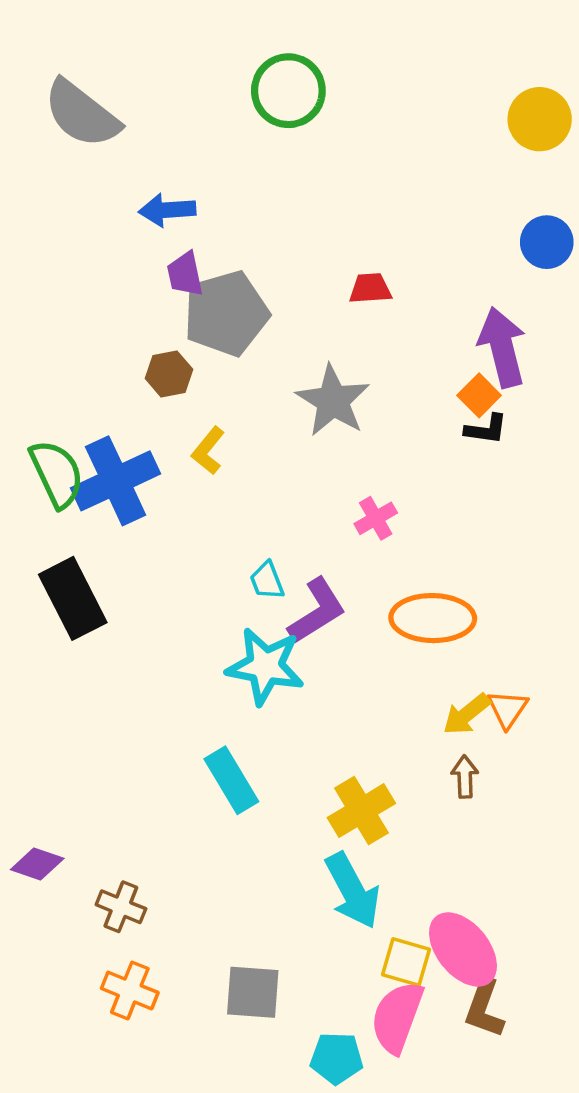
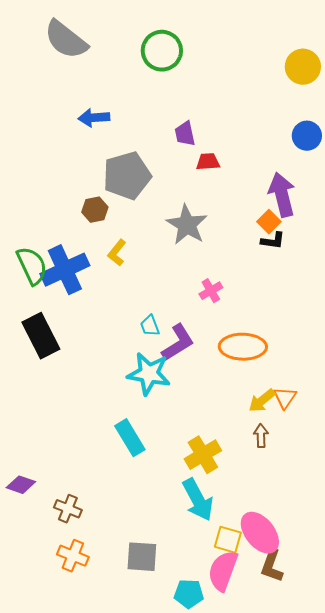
gray semicircle: (82, 114) -> (66, 40), moved
purple trapezoid: (185, 274) -> (185, 134), moved

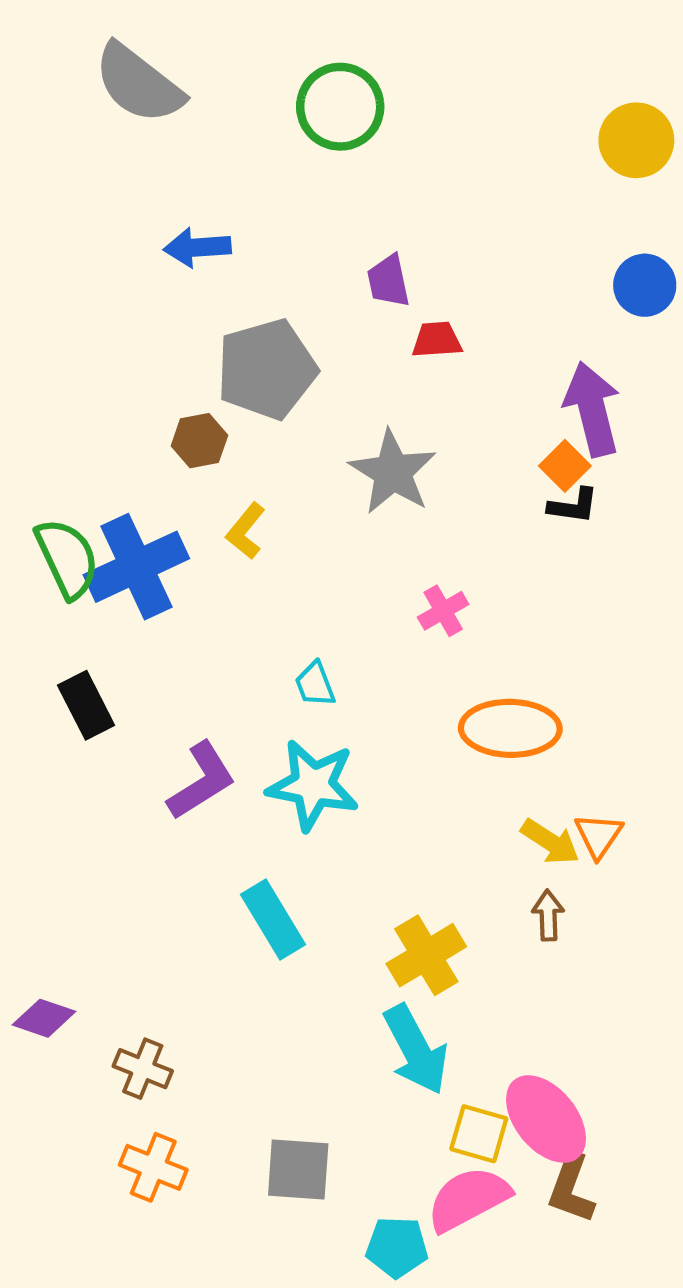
black rectangle: (41, 336) -> (86, 705), size x0.7
purple L-shape: (178, 343) -> (202, 781), moved
yellow arrow: (262, 401) -> (550, 842), turned -108
pink semicircle: (223, 571) -> (468, 1199), turned 42

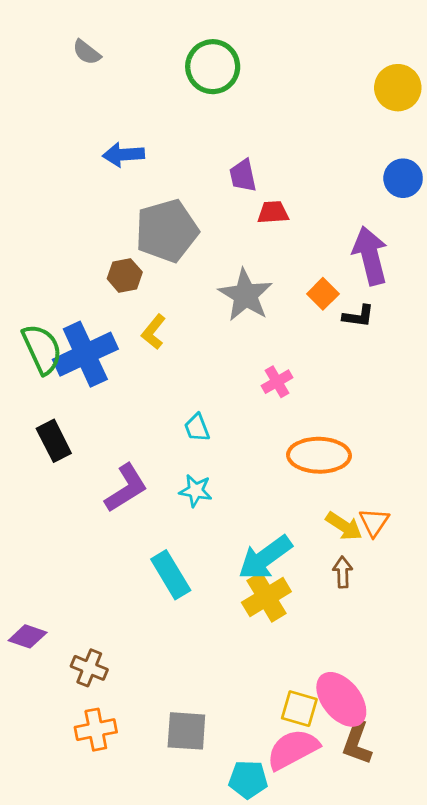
gray semicircle: (139, 84) -> (87, 52), size x0.5
orange square: (565, 466) -> (323, 294), moved
cyan star: (313, 785) -> (196, 491), size x0.6
cyan arrow: (416, 1050) -> (265, 558), moved, turned 82
orange cross: (153, 1167) -> (96, 730), turned -33

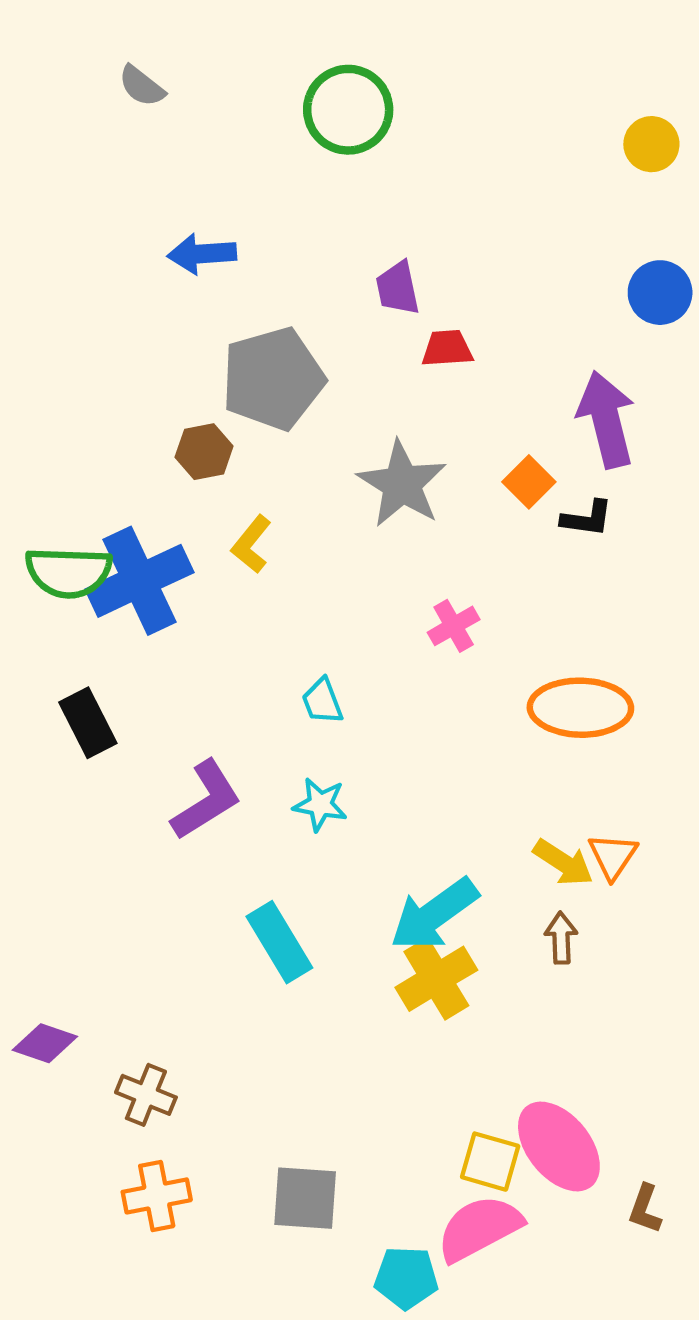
yellow circle: (398, 88) -> (651, 144), size x0.7
green semicircle: (42, 349) -> (69, 572), turned 117
orange ellipse: (319, 455) -> (580, 708), moved
brown L-shape: (357, 743) -> (645, 1209), moved, size x0.7

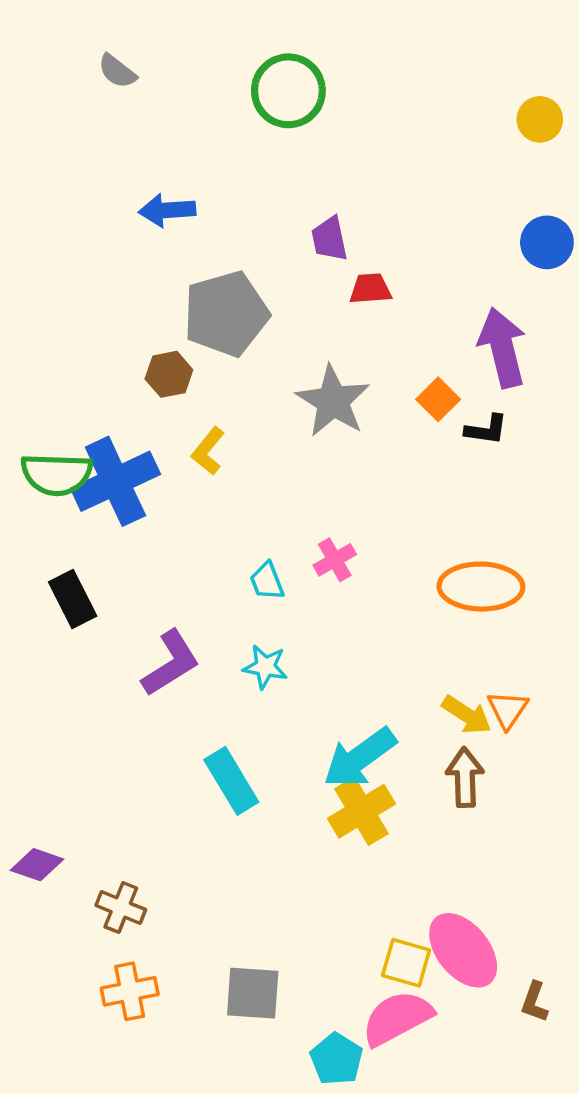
pink cross: (454, 626) -> (335, 560), moved
brown arrow: (561, 938) -> (465, 777), size x1.4
cyan pentagon: (406, 1278) -> (337, 1059), turned 30

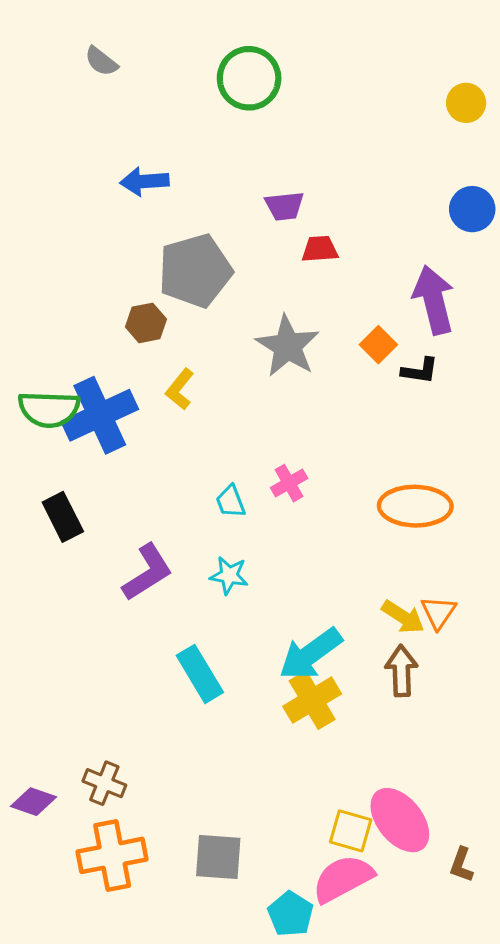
purple trapezoid: (329, 239) -> (284, 206), turned -84
purple diamond: (37, 865) -> (34, 802), moved
orange cross: (130, 991) -> (112, 855), size x1.4

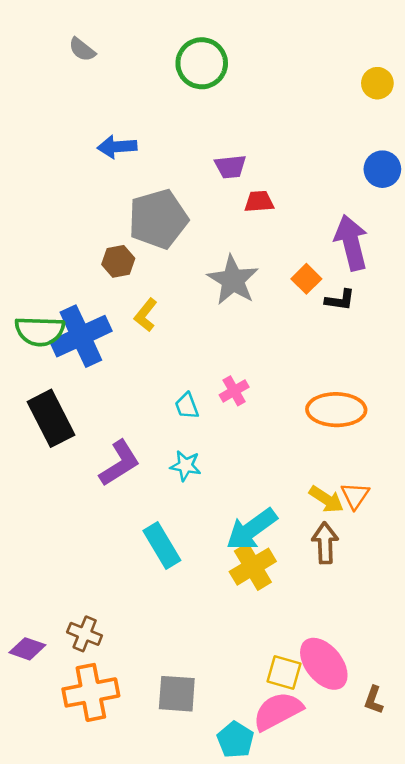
black rectangle: (63, 517) -> (51, 418), size x1.4

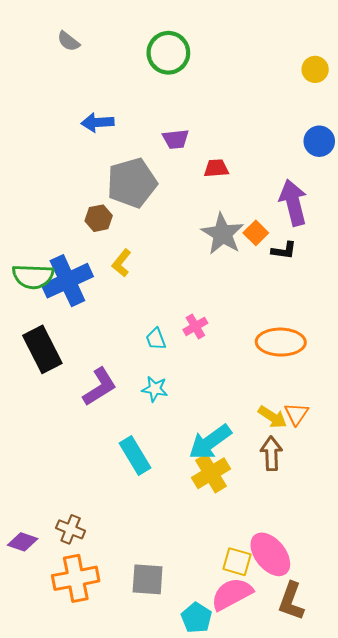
purple trapezoid: (230, 167) -> (176, 139), moved
gray star: (233, 280) -> (222, 234), moved
brown L-shape: (374, 700) -> (291, 601), moved, size x1.6

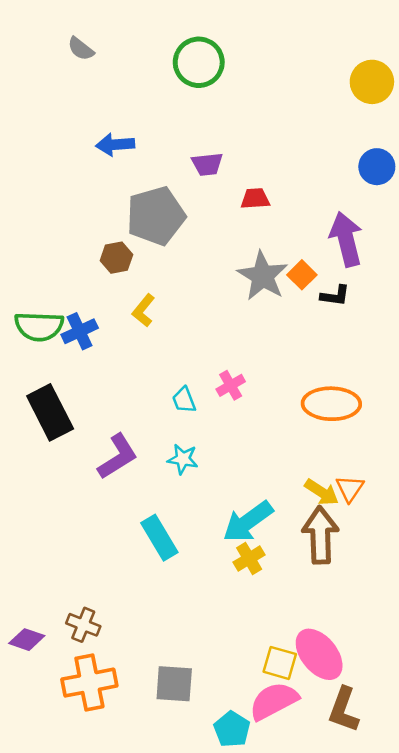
yellow circle: (315, 69) -> (372, 82), size x1.4
blue cross: (67, 281) -> (80, 331), size x0.6
brown arrow: (271, 453) -> (320, 535), size x1.4
yellow cross: (211, 473) -> (249, 558), size x0.7

